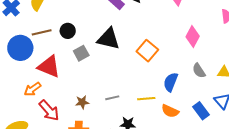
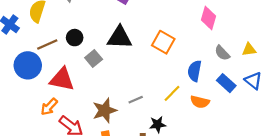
yellow line: (146, 99) -> (172, 93), turned -30
brown star: (82, 102) -> (105, 110), size x1.6
blue rectangle: (201, 111) -> (226, 83), moved

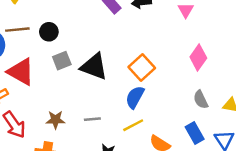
black triangle: (120, 38) -> (94, 67), moved
blue semicircle: (195, 71) -> (135, 97), moved
brown star: (105, 110) -> (56, 120), size x0.7

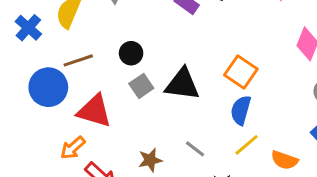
black circle: (49, 32) -> (131, 53), moved
gray line: (92, 119) -> (195, 149), turned 56

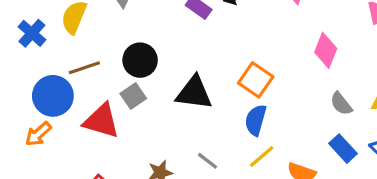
black circle: (131, 53) -> (140, 60), size x1.4
gray square: (141, 86) -> (133, 96), moved
orange arrow: (73, 148) -> (38, 134), moved

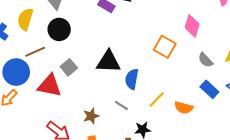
black circle: (140, 60) -> (59, 29), moved
orange square: (256, 80) -> (165, 47), moved
blue semicircle: (256, 120) -> (132, 79), moved

